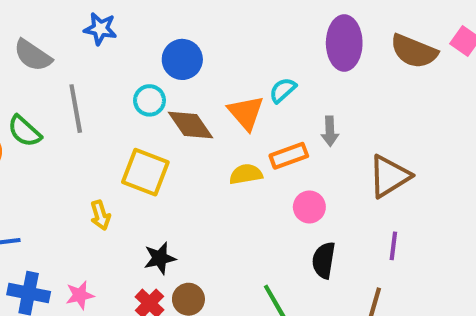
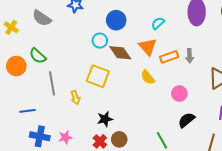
cyan semicircle: (283, 90) -> (158, 23), moved
gray line: (76, 109) -> (52, 83), moved
orange rectangle: (289, 156) -> (169, 57), moved
yellow semicircle: (246, 174) -> (148, 77), turned -119
black semicircle: (324, 260) -> (186, 120), turned 42

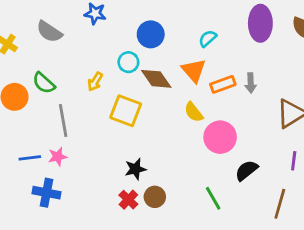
pink circle: (179, 94) -> (220, 137), moved, size x1.5
yellow arrow: (75, 98) -> (95, 82), moved, turned 48
pink star: (65, 137) -> (58, 157), moved

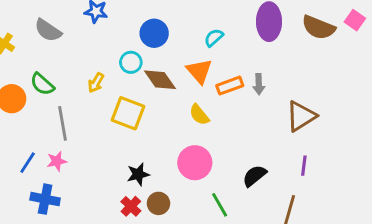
pink circle: (220, 137) -> (195, 163), moved
blue line: (30, 158) -> (28, 163), turned -50

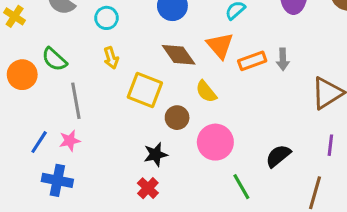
cyan circle: (131, 62) -> (107, 18), moved
yellow arrow: (96, 83) -> (111, 58), turned -48
yellow semicircle: (199, 115) -> (206, 92), moved
brown circle: (158, 203) -> (177, 118), moved

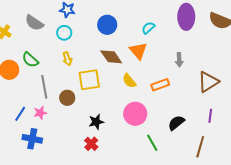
orange rectangle: (252, 61) -> (160, 85), moved
yellow square: (145, 90) -> (89, 80), turned -30
brown circle: (177, 118) -> (67, 98), moved

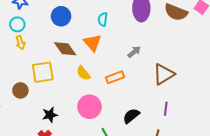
cyan semicircle: (148, 28) -> (103, 19), turned -40
yellow arrow: (67, 59) -> (20, 43), moved
gray arrow: (179, 60) -> (134, 52), turned -128

